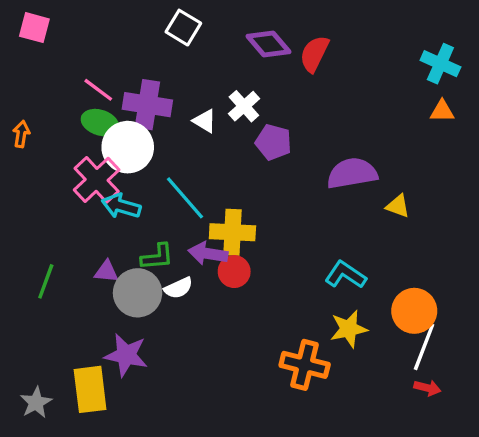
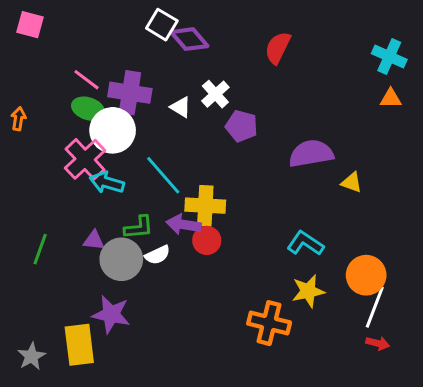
purple diamond: (269, 44) -> (189, 39), moved

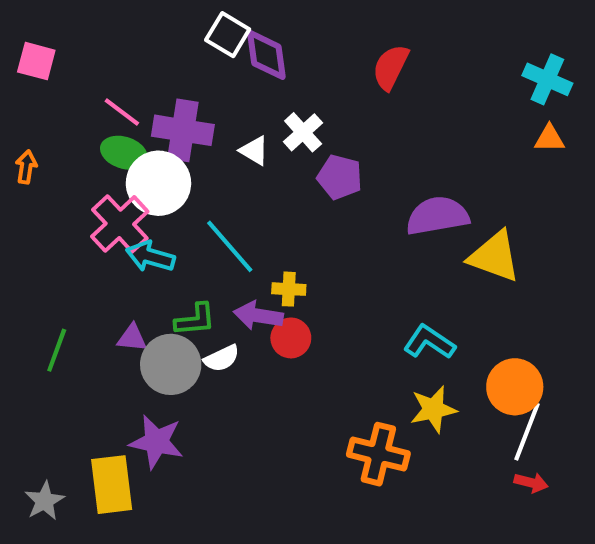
pink square: (30, 25) -> (36, 61), moved
purple diamond: (189, 39) -> (266, 55), turned 33
yellow triangle: (352, 182) -> (494, 257), size x1.8
yellow cross: (205, 206) -> (289, 289), size x0.6

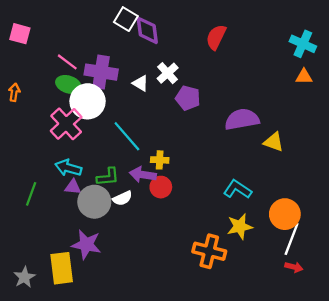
cyan arrow: (150, 257) -> (68, 168), moved
yellow triangle: (494, 257) -> (274, 142), size x0.7

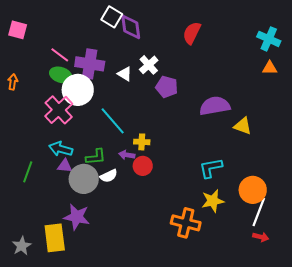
purple arrow: (143, 175) -> (127, 155), size x0.7
cyan L-shape: (237, 189) -> (211, 168), turned -45

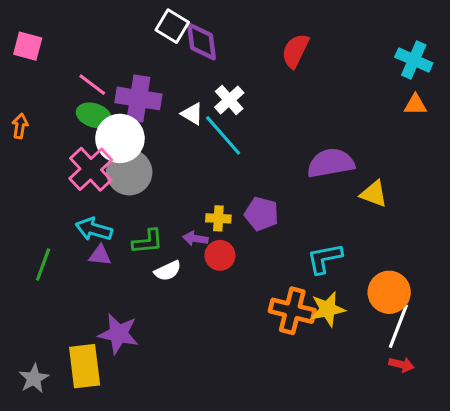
purple pentagon: (167, 87) -> (261, 214), moved
cyan line: (113, 121) -> (223, 135), moved
gray circle: (84, 179) -> (129, 172), moved
orange cross: (186, 223) -> (292, 311), moved

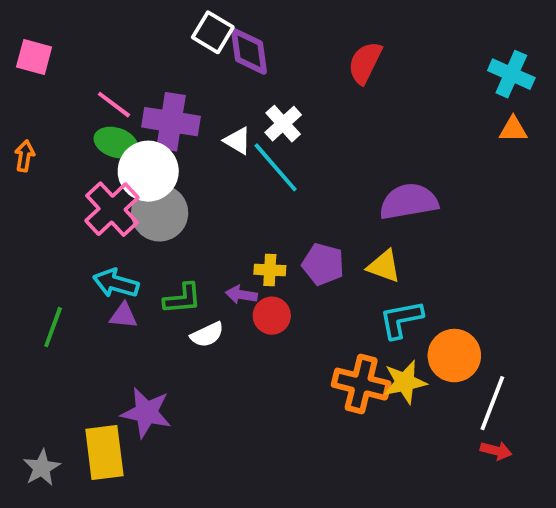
yellow triangle: (374, 194) -> (384, 266), moved
orange circle: (389, 292) -> (454, 356), moved

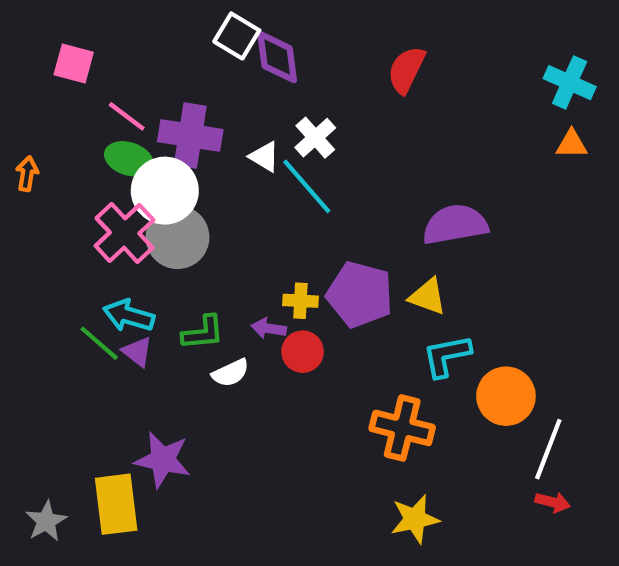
pink square: (34, 57) -> (74, 63), moved
purple pentagon: (323, 264) -> (360, 294), size x1.4
purple triangle: (123, 316) -> (137, 352), turned 32
green line: (53, 327) -> (99, 343), moved, turned -69
yellow star: (405, 382) -> (415, 519), moved

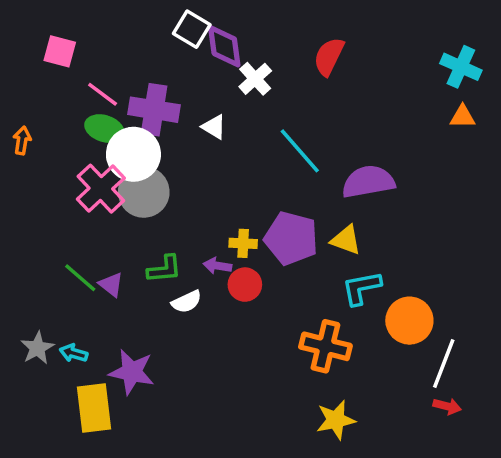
white cross: (315, 138) -> (255, 79), moved
cyan line: (307, 186) -> (300, 151), moved
cyan arrow: (129, 316) -> (73, 353), moved, size x0.7
gray star: (46, 521) -> (37, 348), moved

